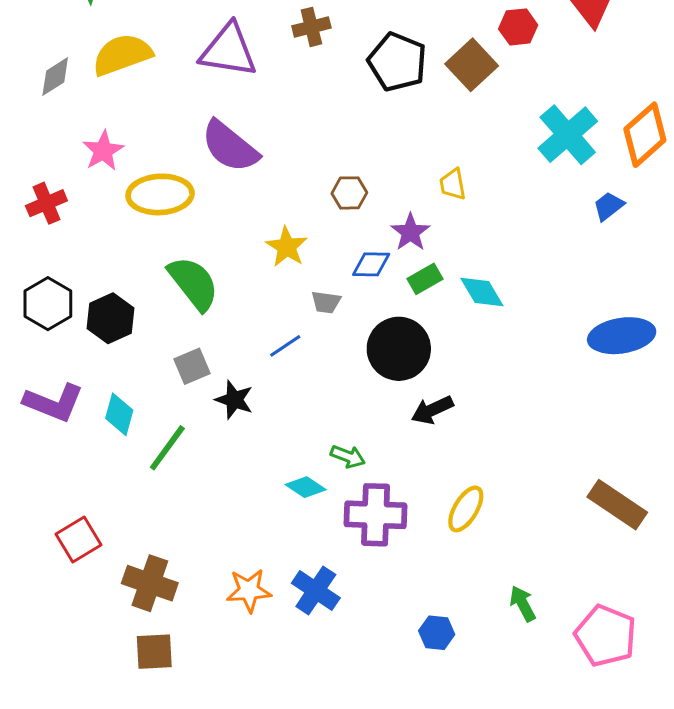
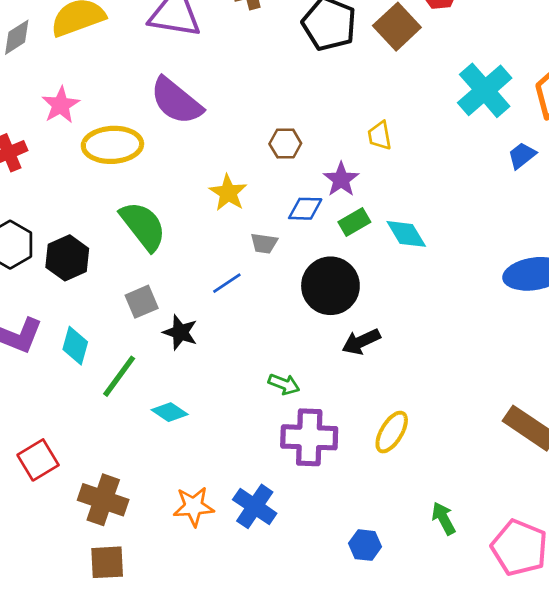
cyan diamond: (306, 487) -> (170, 412), moved

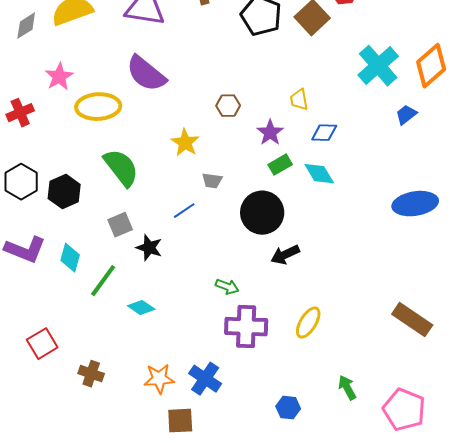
blue diamond: (305, 209) -> (324, 133), moved
brown cross: (103, 500) -> (91, 374), size x0.7
brown square: (107, 562) -> (180, 421), moved

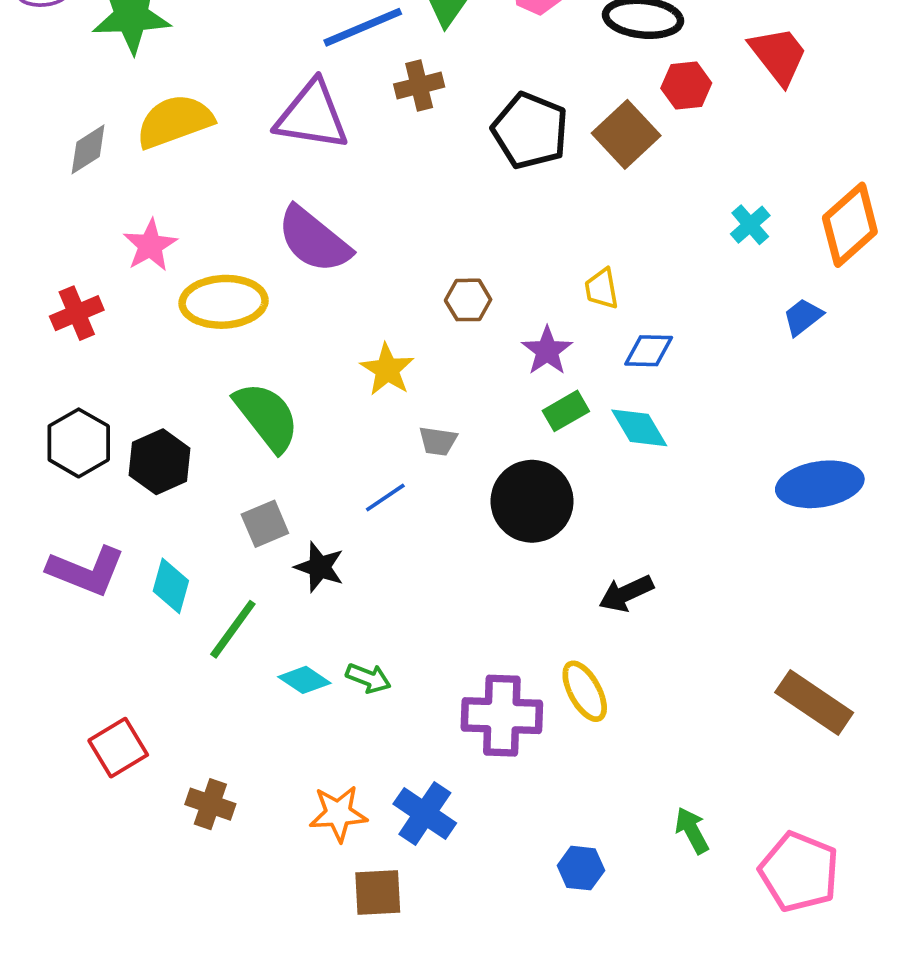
cyan cross: (378, 66) -> (750, 225), size x0.5
black arrow: (285, 255) -> (626, 593), moved
green arrow: (227, 287) -> (368, 678), moved
yellow ellipse: (308, 323) -> (585, 691), moved, turned -60

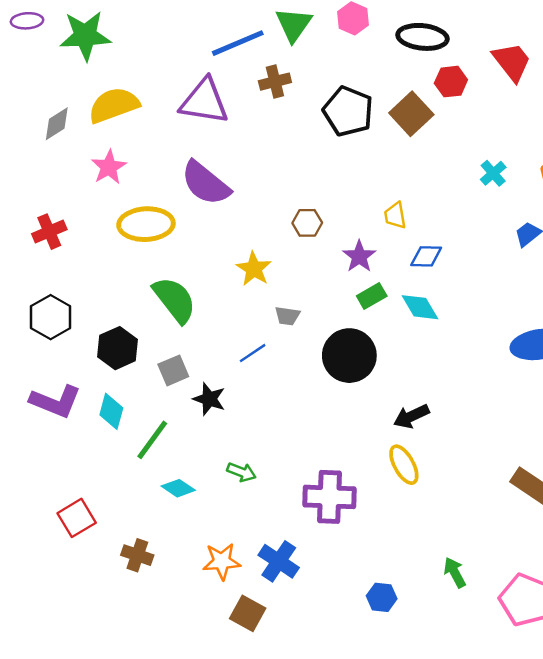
pink star: (150, 245) -> (109, 167), moved
black hexagon: (160, 462) -> (117, 348), moved
cyan diamond: (304, 680) -> (178, 488), moved
yellow ellipse: (585, 691) -> (404, 465), moved
brown square: (378, 893) -> (248, 613), turned 32

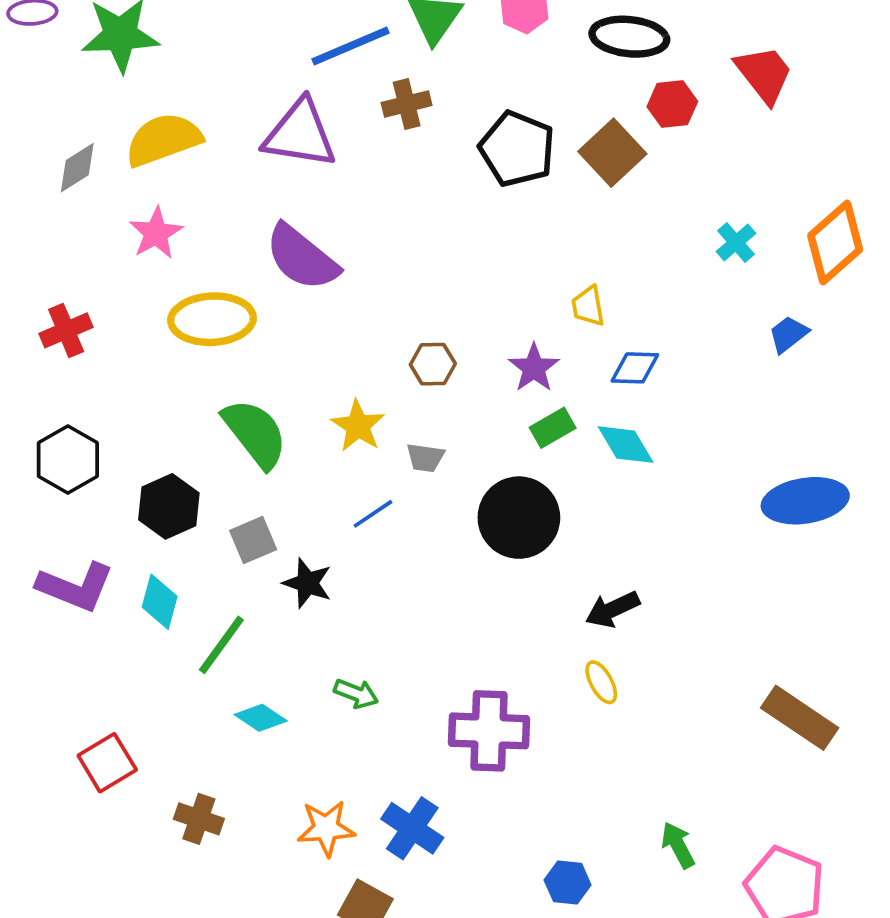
brown hexagon: (307, 223) -> (433, 364), moved
yellow star: (254, 269) -> (358, 426), moved
yellow ellipse: (404, 465) -> (601, 682), size x0.7

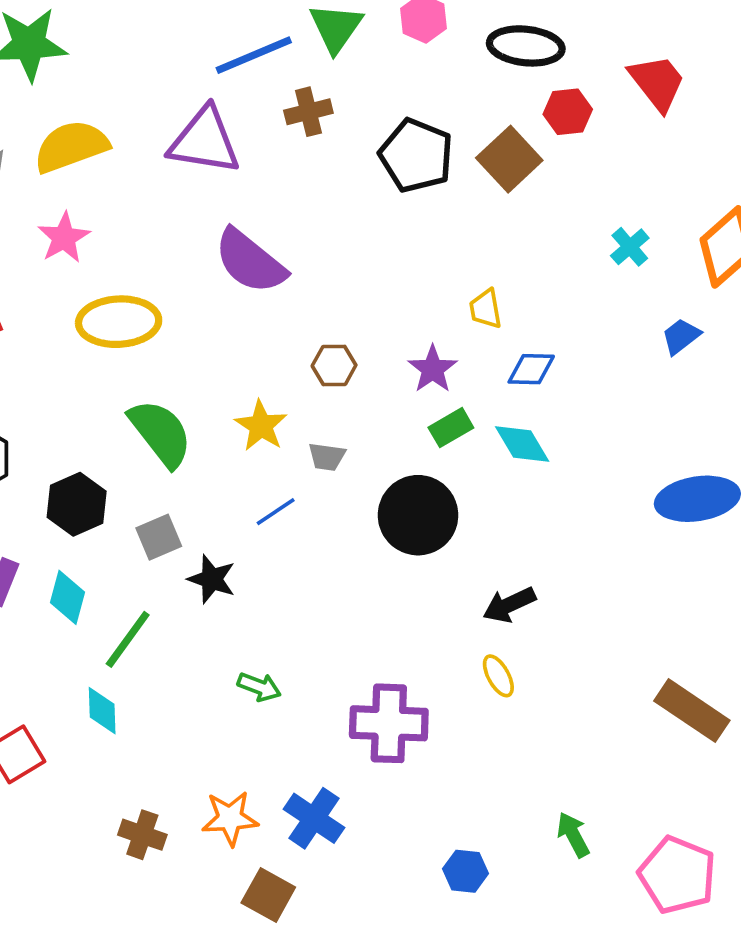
purple semicircle: (302, 257) -> (250, 261), moved
cyan diamond: (261, 718) -> (102, 711), moved, turned 54
brown cross: (199, 819) -> (142, 835), moved

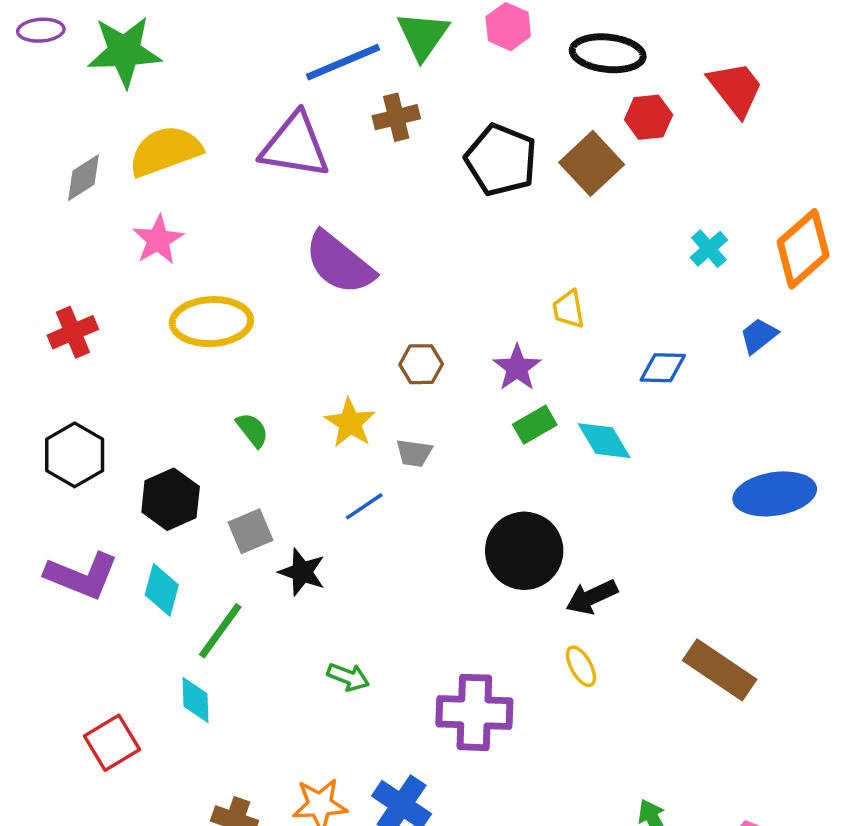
blue diamond: (531, 369) -> (663, 368), moved
green semicircle: (161, 433) -> (252, 430), size x0.5
black circle: (418, 515) -> (524, 551), moved
brown rectangle: (692, 711) -> (720, 670), moved

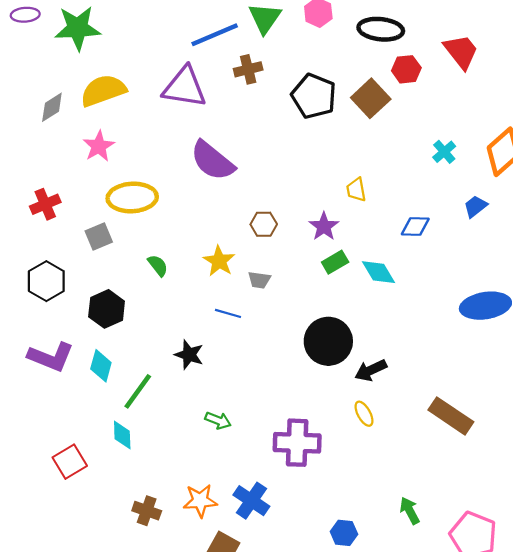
blue line: (364, 506) -> (228, 313), turned 50
gray square: (251, 531) -> (99, 237), moved

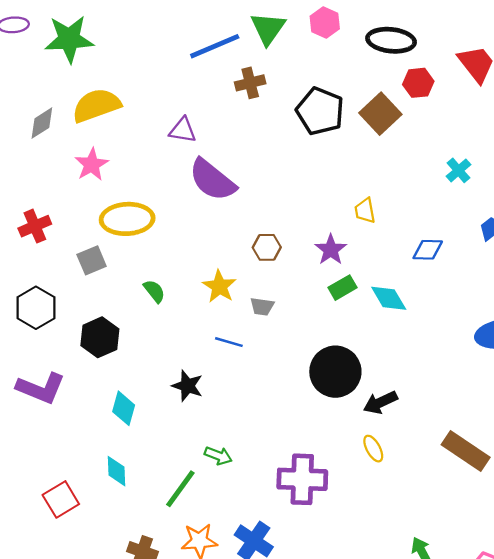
purple triangle: (185, 87) -> (183, 130), moved, size x0.6
cyan diamond: (101, 366) -> (124, 408), moved
green line: (138, 391) -> (180, 489), moved

